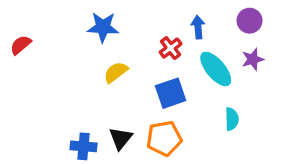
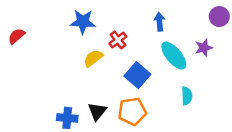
purple circle: (250, 21) -> (219, 17), moved
red cross: (171, 48) -> (118, 40), moved
blue square: (171, 93) -> (137, 75), turned -30

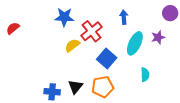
red cross: (118, 40) -> (91, 31), size x1.5
cyan ellipse: (174, 56) -> (135, 43), turned 65

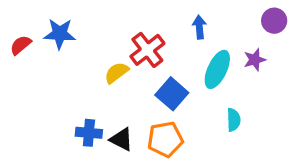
blue star: (64, 17) -> (60, 34), moved
black triangle: (75, 87) -> (121, 139), turned -42
blue cross: (52, 92) -> (89, 133), moved

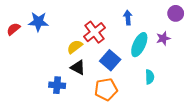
black triangle: (121, 139) -> (78, 68), moved

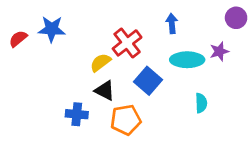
cyan ellipse: (139, 45) -> (187, 60), turned 65
orange pentagon: (106, 89) -> (126, 120), moved

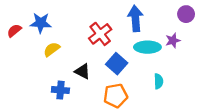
blue arrow: (172, 23) -> (135, 18), size x1.6
yellow semicircle: (101, 63) -> (52, 49), moved
orange pentagon: (126, 120) -> (116, 96), moved

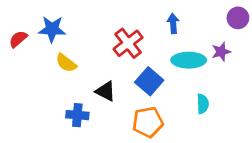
blue arrow: (135, 18) -> (173, 24), size x0.6
yellow semicircle: (52, 49) -> (66, 63), turned -105

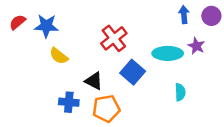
blue arrow: (173, 24) -> (184, 15), moved
red semicircle: (18, 39) -> (18, 22), moved
purple star: (221, 52) -> (196, 46), turned -30
orange pentagon: (148, 122) -> (106, 108), moved

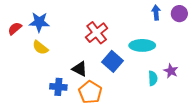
red semicircle: (18, 22) -> (15, 28), moved
purple star: (196, 46) -> (171, 71), moved
yellow semicircle: (59, 56) -> (40, 48), moved
orange pentagon: (106, 108) -> (90, 92), turned -30

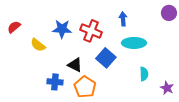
blue arrow: (156, 13) -> (123, 19), moved
blue star: (39, 22) -> (62, 29), moved
red cross: (97, 33) -> (91, 31), turned -30
purple star: (171, 71) -> (167, 88), moved

